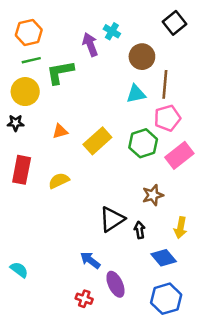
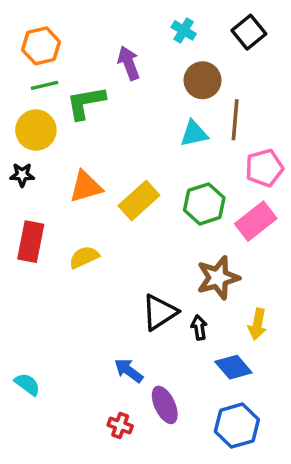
cyan cross: (112, 31) -> (184, 30), moved
pink pentagon: (167, 118) -> (264, 168), moved
orange triangle: (60, 131) -> (86, 187), size x1.5
brown star: (153, 195) -> (218, 278), size x1.4

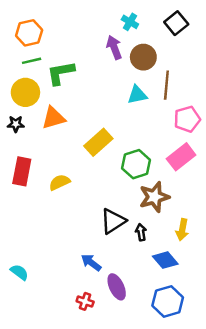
purple arrow: (129, 63) -> (114, 47), moved
orange triangle: (86, 187) -> (53, 118), moved
green hexagon: (204, 204) -> (136, 164), moved

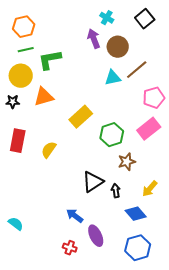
brown line: (166, 85) -> (137, 70), turned 45
yellow semicircle: (59, 182) -> (49, 150), turned -30
brown star: (154, 197) -> (127, 162), size x0.7
yellow arrow: (182, 230) -> (150, 189), turned 30

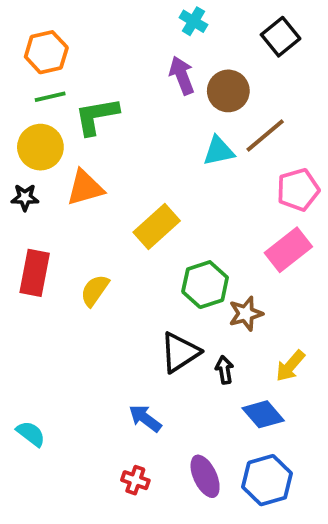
cyan cross: (107, 18) -> (193, 21), moved
green hexagon: (112, 135) -> (205, 285), moved
purple ellipse: (96, 236) -> (205, 476), moved

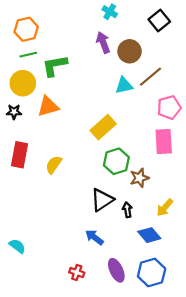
yellow rectangle: (157, 226) -> (103, 127), moved
pink rectangle: (288, 250) -> (164, 142), turned -55
blue arrow: (145, 418) -> (94, 237), moved

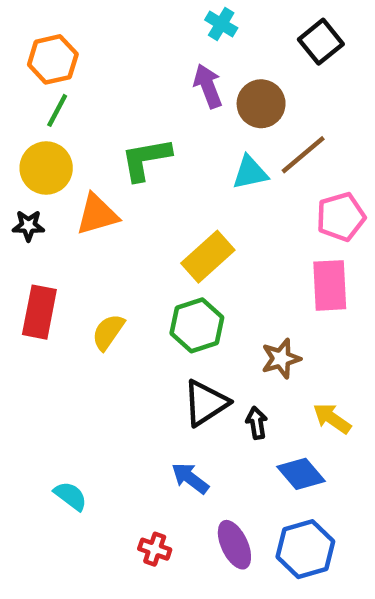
green line: (28, 55) -> (57, 110), turned -49
green L-shape: (55, 66) -> (146, 159), moved
green hexagon: (116, 161) -> (197, 325), moved
yellow arrow: (165, 208) -> (332, 418), turned 84
cyan semicircle: (17, 246) -> (71, 496), moved

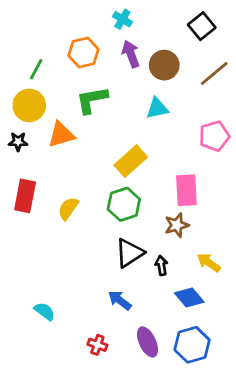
cyan cross: (221, 24) -> (122, 19), moved
orange hexagon: (53, 59) -> (83, 53), moved
brown line: (303, 155) -> (214, 73), moved
pink rectangle: (330, 285) -> (186, 190), moved

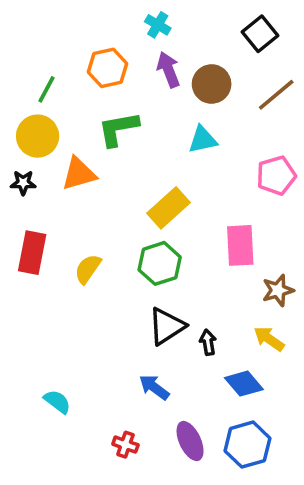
brown star: (177, 225) -> (278, 290), moved

